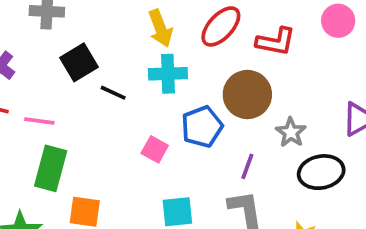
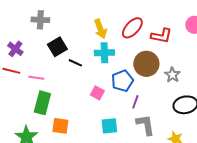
gray star: (291, 132) -> (172, 75), moved
purple line: (247, 166) -> (135, 102), moved

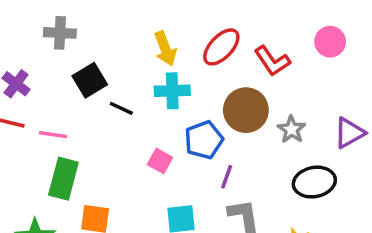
red L-shape: (161, 36) -> (272, 61), turned 45

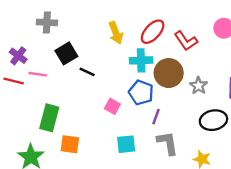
cyan cross: (172, 91) -> (141, 60), moved
pink line: (53, 135) -> (38, 74), moved
blue pentagon: (204, 140) -> (141, 93), turned -30

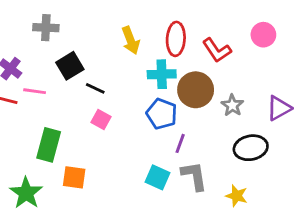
red ellipse: (153, 32) -> (176, 39), turned -40
pink square: (112, 106) -> (101, 119), moved
cyan square: (126, 144) -> (157, 177), moved, turned 30

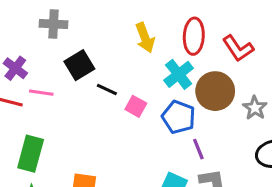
cyan cross: (162, 74) -> (179, 74), turned -36
pink square: (101, 119) -> (136, 106), moved
purple line: (180, 143) -> (198, 149), turned -42
green rectangle: (49, 145) -> (31, 154), moved

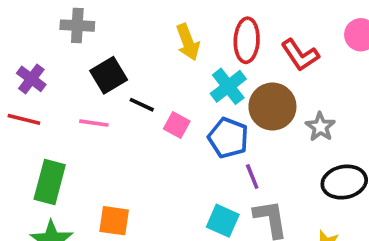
pink line: (41, 93) -> (94, 123), moved

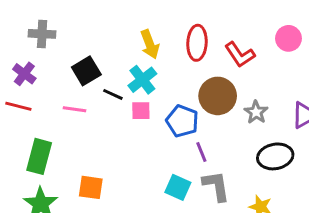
gray cross: (77, 26) -> (42, 34), moved
cyan cross: (228, 86) -> (142, 80), moved
pink square: (177, 125) -> (141, 111), turned -30

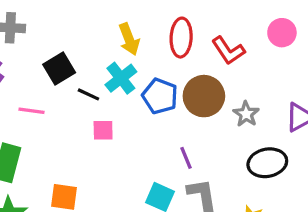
pink line: (74, 109) -> (31, 111), moved
pink square: (141, 111) -> (103, 130), moved
blue pentagon: (182, 121) -> (160, 96), moved

